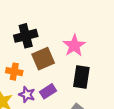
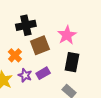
orange cross: (14, 72) -> (15, 55), turned 32

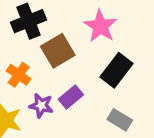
black rectangle: (72, 62) -> (117, 70), turned 36

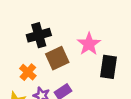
black rectangle: (117, 70) -> (109, 67), moved, turned -35

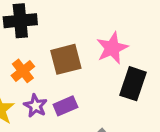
black cross: (39, 35) -> (20, 21), moved

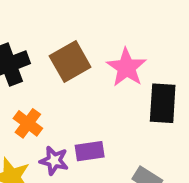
brown square: (66, 59) -> (70, 62), moved
purple rectangle: (65, 106) -> (90, 151), turned 30

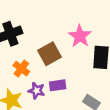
brown square: (70, 62) -> (50, 54), moved

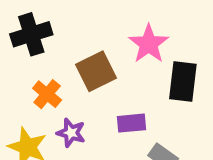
purple rectangle: (58, 85) -> (131, 123), moved

